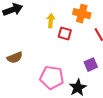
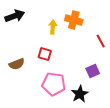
orange cross: (82, 14) -> (74, 20), moved
red square: (65, 34) -> (45, 54), moved

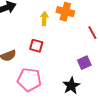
pink pentagon: (54, 84) -> (29, 80), moved

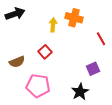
red square: (36, 46) -> (45, 52), turned 32

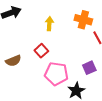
orange cross: (74, 18) -> (83, 20), moved
pink pentagon: (38, 86) -> (56, 74), moved

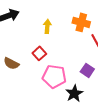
brown semicircle: (13, 61) -> (11, 63), turned 49
purple square: (89, 68) -> (87, 70), turned -32

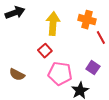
yellow arrow: (47, 26) -> (53, 24), size x1.6
brown semicircle: (11, 63) -> (17, 75), moved

